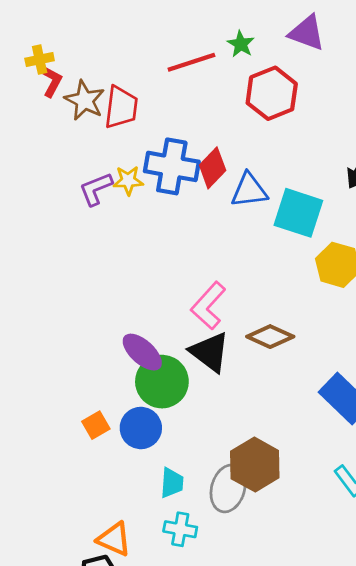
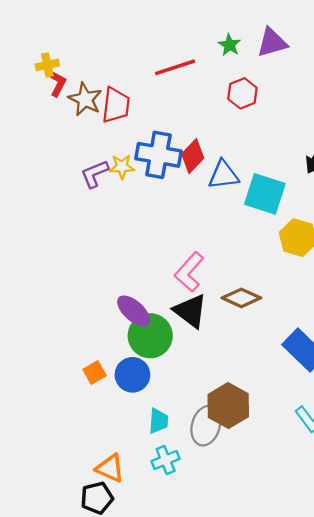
purple triangle: (307, 33) -> (272, 42), turned -36
green star: (241, 44) -> (229, 45), moved
red hexagon: (272, 93) -> (242, 93), size x0.7
cyan cross: (180, 529) -> (166, 460), turned -32

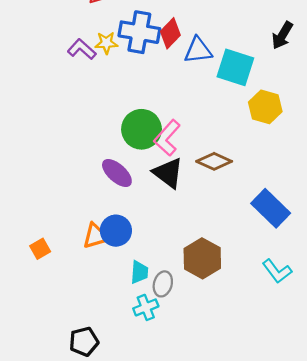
purple L-shape: (95, 174) -> (82, 49), turned 64
green circle: (150, 336) -> (141, 129), moved
orange square: (95, 372) -> (40, 249), moved
gray ellipse: (206, 426) -> (163, 284), moved, size x0.7
orange triangle: (110, 468) -> (96, 236), moved, turned -40

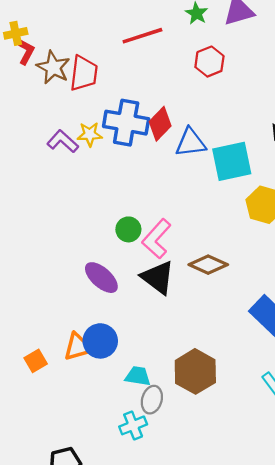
cyan square: (235, 67) -> (232, 161), turned -30
green circle: (141, 129) -> (128, 229), size x0.6
orange square: (40, 249) -> (36, 361), moved
cyan trapezoid: (139, 272) -> (138, 376), moved, turned -85

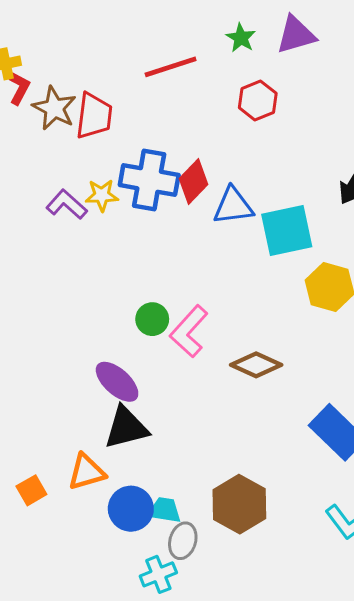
black triangle: (158, 278) -> (126, 428), moved, turned -51
blue circle: (100, 341) -> (131, 509), moved

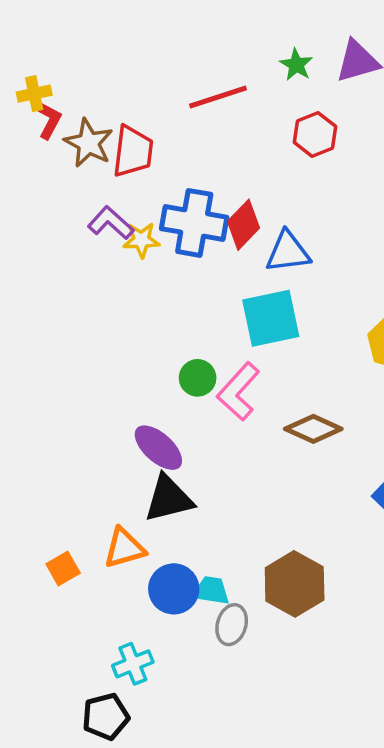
purple L-shape: (67, 204) -> (111, 223), moved
cyan square: (287, 230) -> (271, 318), moved
cyan cross: (158, 574) -> (133, 664), moved

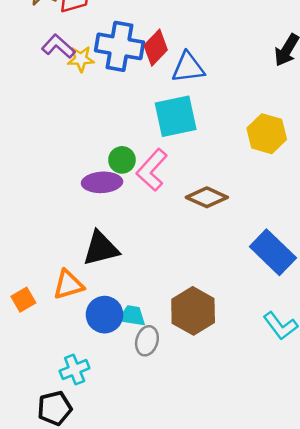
purple ellipse: (158, 448) -> (102, 182), moved, turned -45

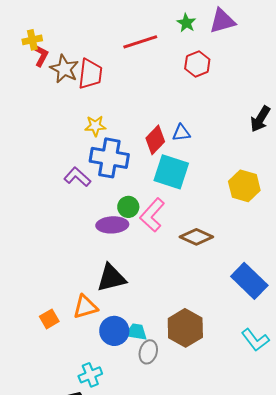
purple L-shape: (58, 46) -> (77, 177), moved
blue cross: (119, 46) -> (109, 158), moved
red diamond: (156, 48) -> (155, 140), moved
blue triangle: (188, 68) -> (181, 133), size x0.7
cyan square: (176, 116) -> (171, 172), turned 30

